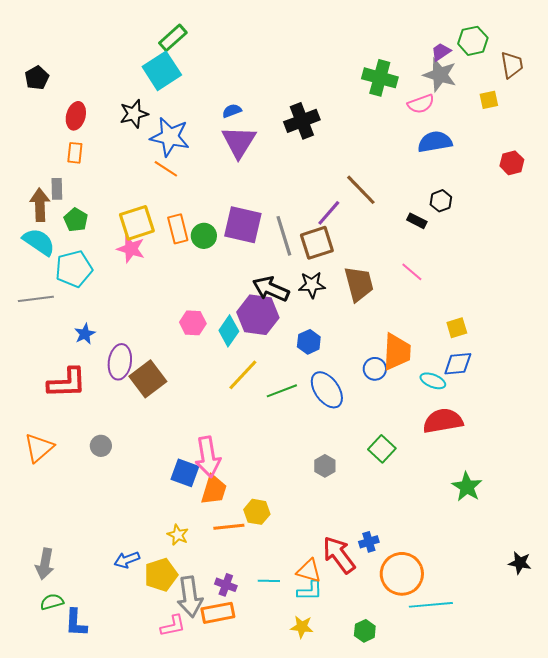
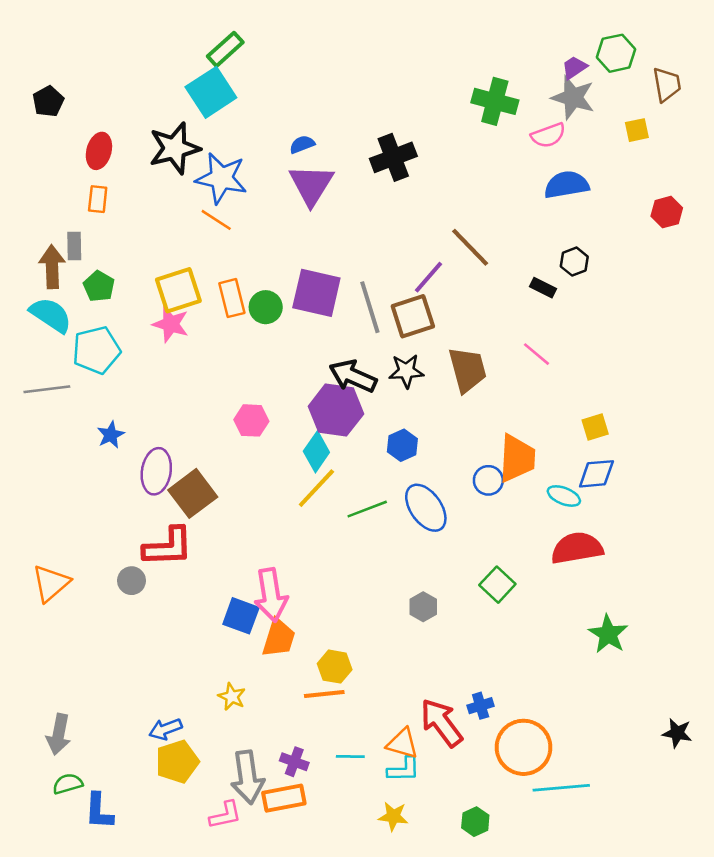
black star: (134, 114) -> (174, 148), size x1.4
cyan diamond: (229, 331) -> (316, 452), moved
red L-shape: (67, 383) -> (168, 547), moved
orange line: (229, 527) -> (324, 694), moved
yellow pentagon: (161, 575) -> (177, 762), moved

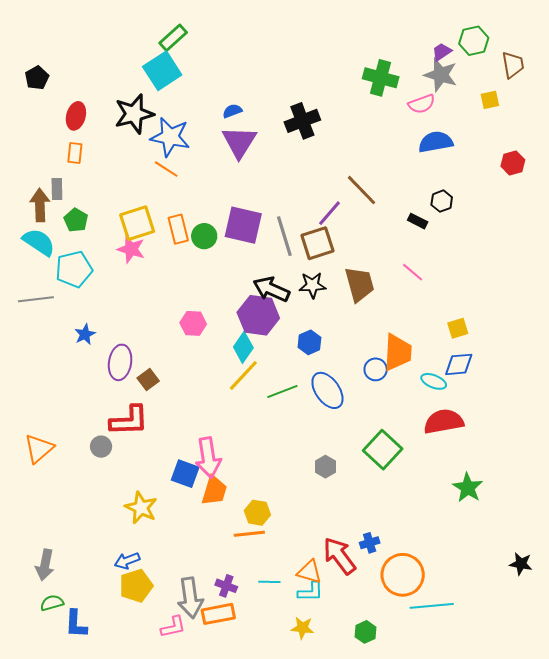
brown square: (193, 493) -> (148, 379), size x0.6
green square: (497, 585) -> (383, 450), size x1.4
yellow star: (232, 697) -> (141, 508), moved, size x1.5

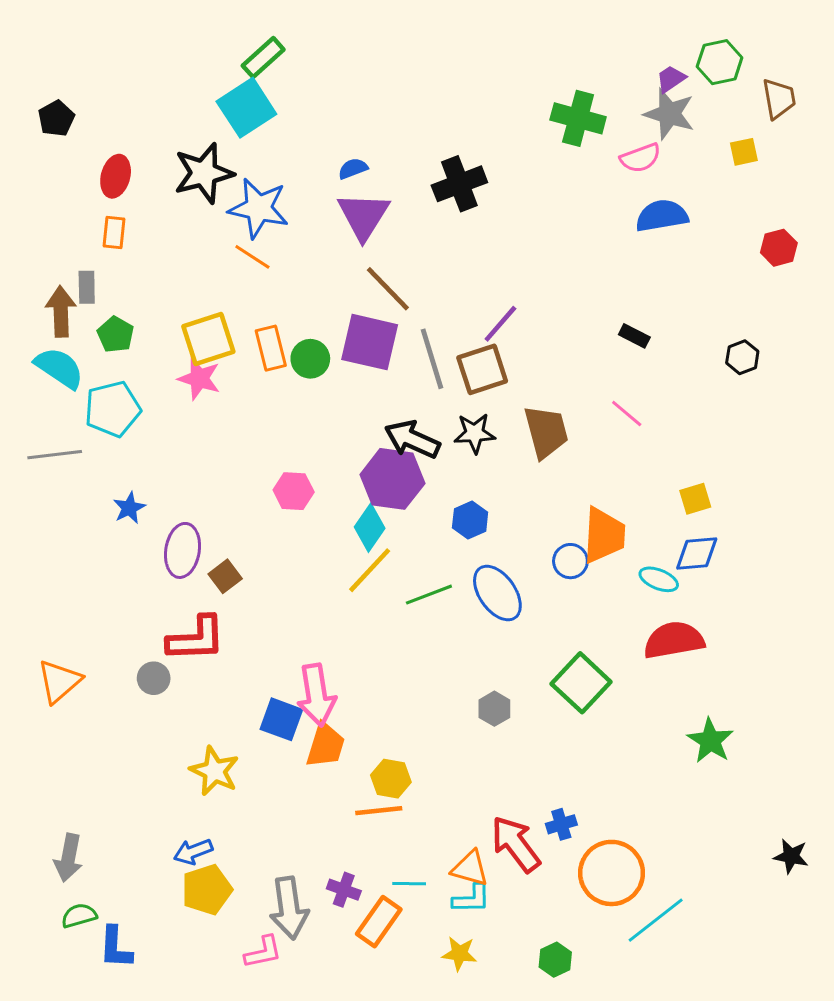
brown line: (362, 190) -> (388, 289), moved
black hexagon: (442, 201) -> (742, 357), moved
cyan line: (432, 606) -> (656, 920), turned -33
orange rectangle: (218, 614) -> (379, 922), moved, turned -44

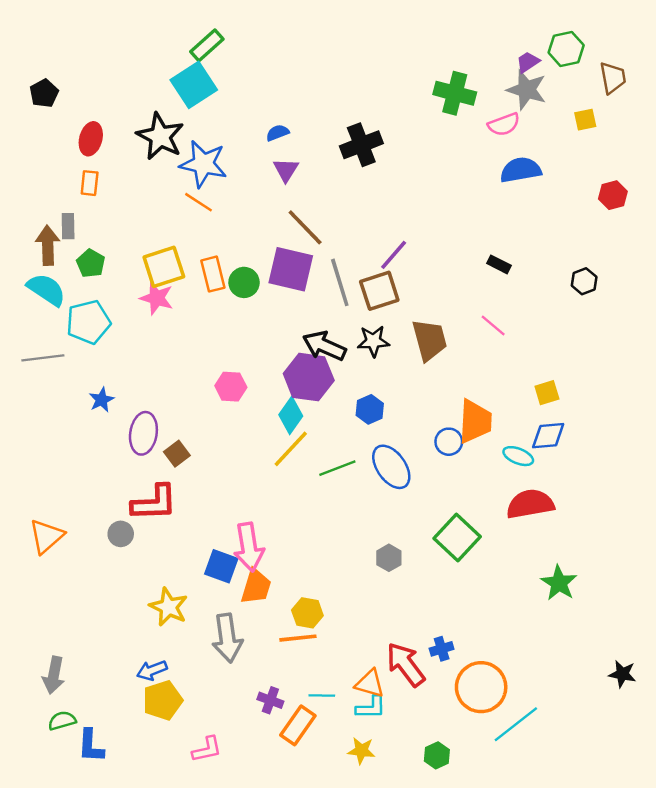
black star: (204, 173) -> (160, 136), turned -30
purple triangle: (364, 216) -> (286, 170), size x0.6
gray arrow: (289, 908) -> (227, 638), moved

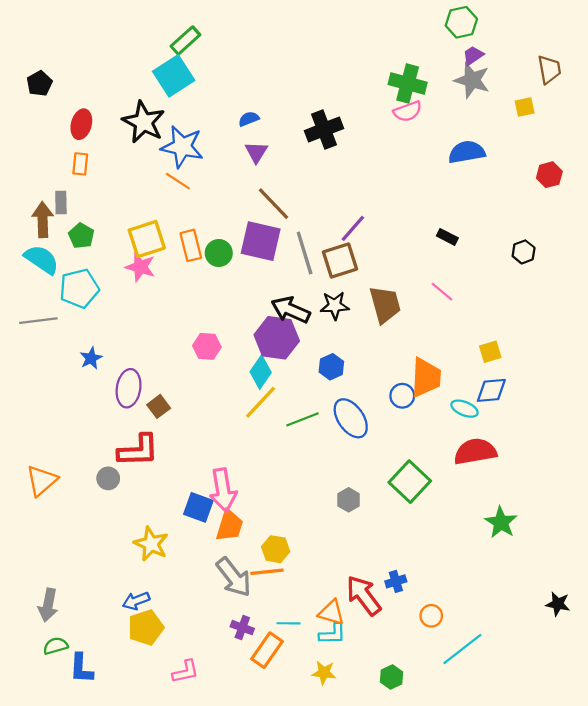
green hexagon: (566, 49) -> (461, 22), moved
pink semicircle: (504, 124) -> (408, 111), moved
gray arrow: (227, 638) -> (234, 577), moved, turned -30
orange circle: (481, 687) -> (431, 616), size x0.5

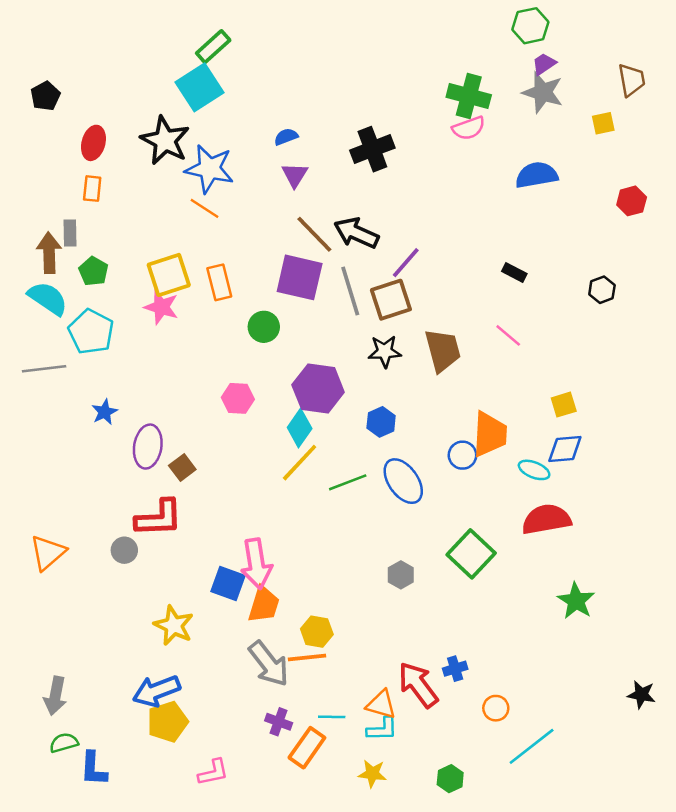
green circle: (219, 253) -> (264, 327), moved
cyan pentagon: (79, 288) -> (91, 332), turned -30
black arrow: (291, 310) -> (356, 233), moved
blue arrow: (136, 601) -> (156, 691), size x1.5

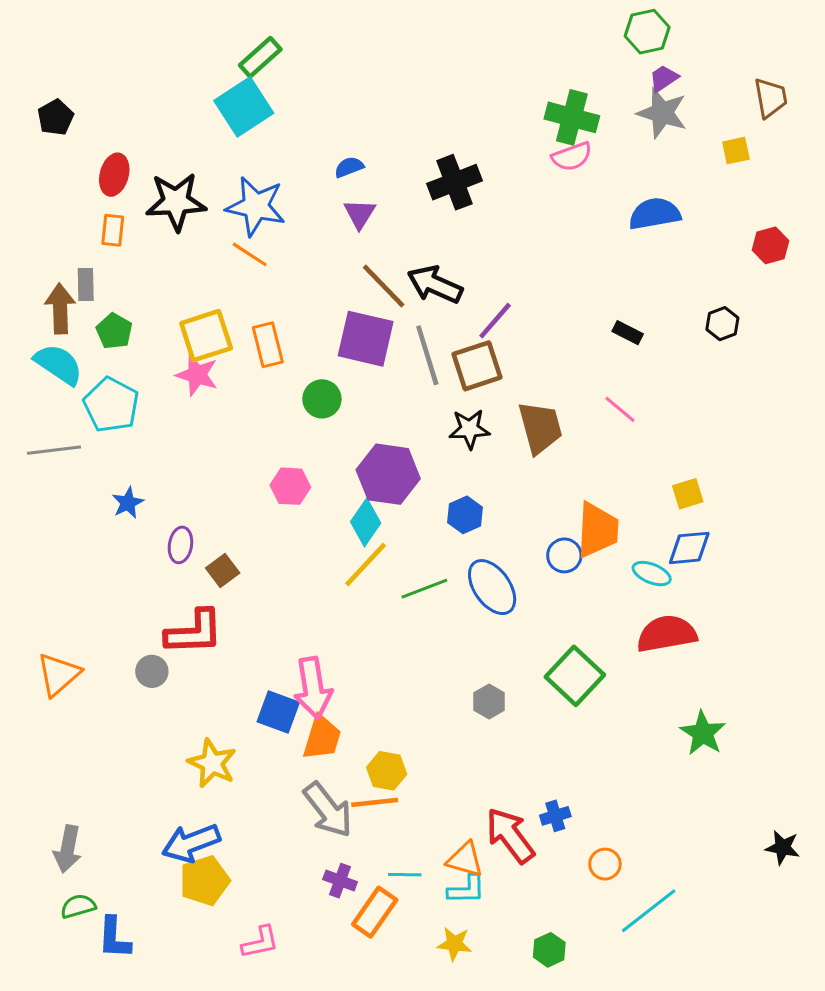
black star: (165, 140) -> (176, 202), moved, turned -30
black hexagon: (602, 290) -> (722, 324), moved
purple ellipse: (148, 447) -> (180, 545), size x0.7

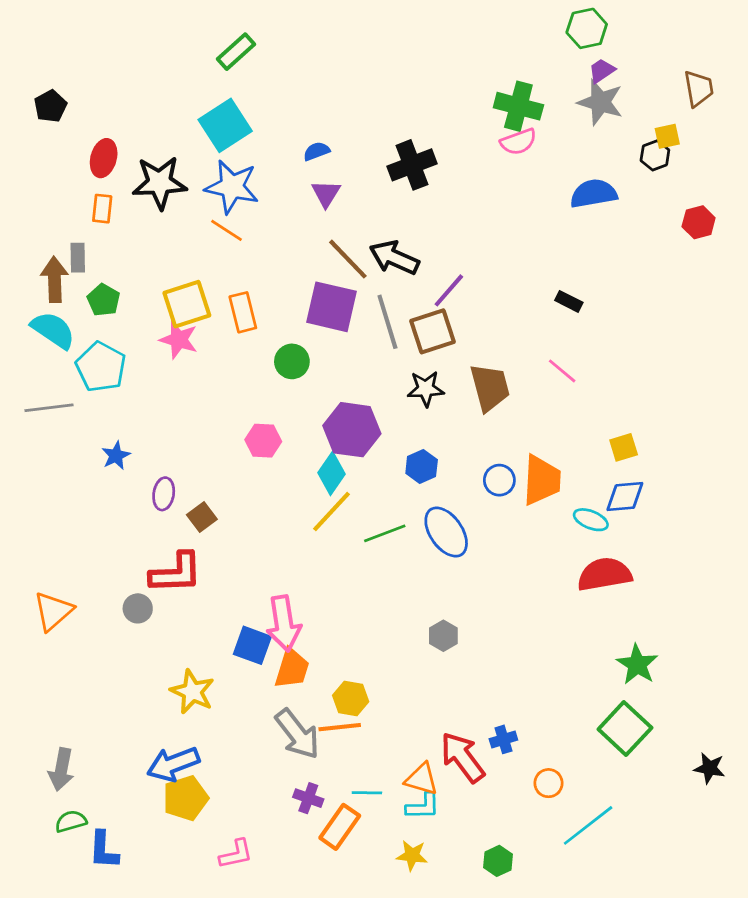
cyan square: (244, 107) -> (225, 125), moved
black hexagon: (722, 324) -> (655, 155), moved
blue circle: (564, 555) -> (499, 480), moved
green square: (575, 676) -> (625, 729), moved

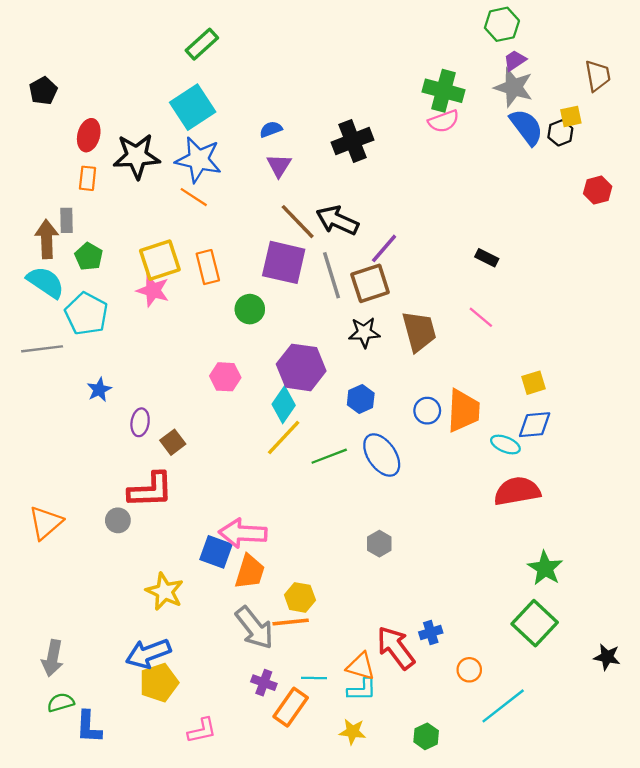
blue semicircle: (594, 194) -> (526, 127), moved, turned 63
pink arrow: (284, 623) -> (243, 533), turned 102

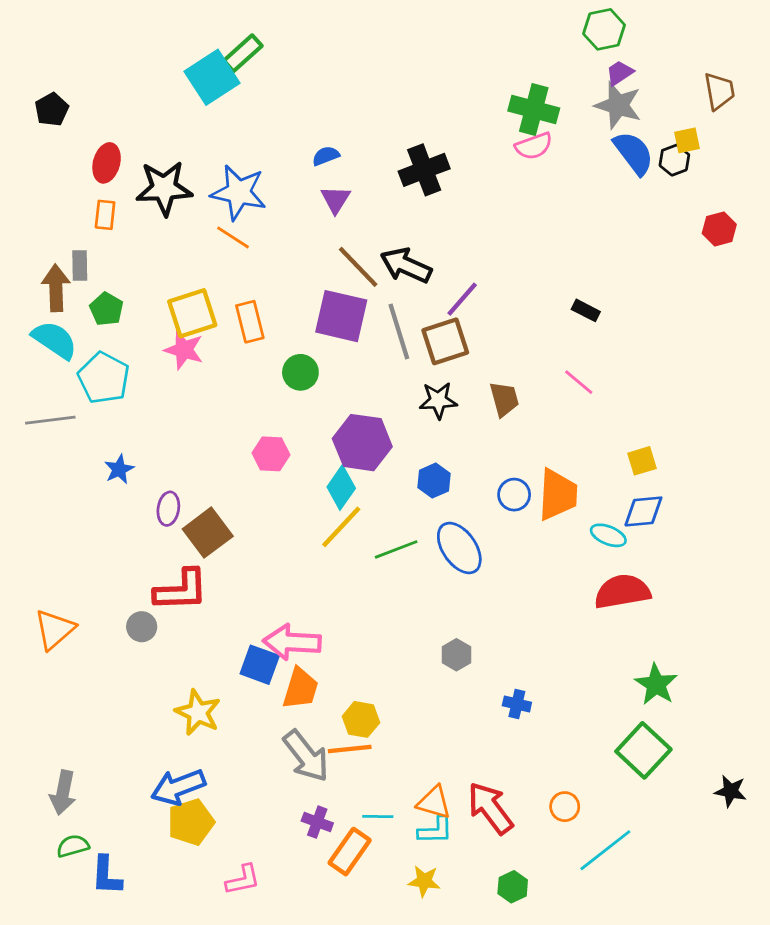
cyan square: (193, 107) -> (212, 77), moved
brown trapezoid: (419, 331) -> (504, 399), size x0.7
brown square: (173, 442) -> (208, 533), size x1.6
blue cross: (431, 632) -> (517, 704), moved, turned 30
red arrow: (396, 648) -> (490, 808), moved

